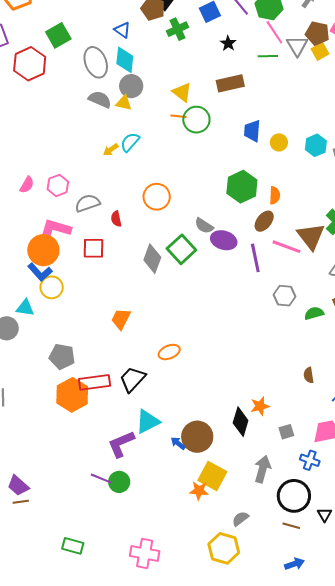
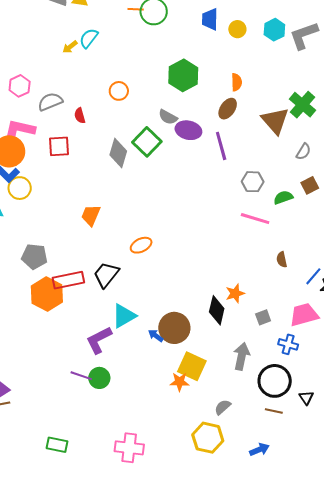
green hexagon: (242, 187) -> (183, 75), moved
orange circle: (157, 197) -> (119, 91), size x0.7
pink line: (287, 247) -> (255, 219), moved
blue arrow: (294, 564) -> (259, 450), moved

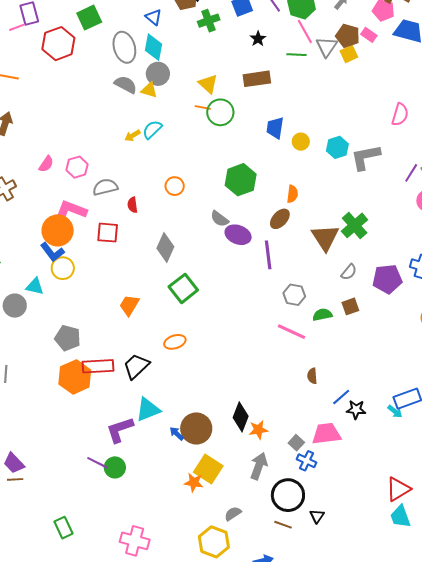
green square: (147, 142) -> (183, 288), moved
orange star: (235, 293) -> (258, 430), moved
gray square: (263, 317) -> (296, 443), moved, turned -35
green rectangle: (57, 445) -> (64, 528), turned 45

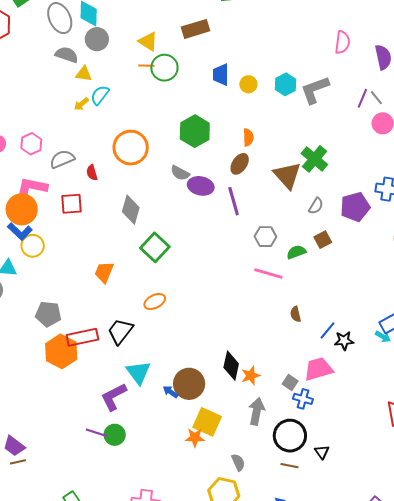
yellow triangle: (149, 90) -> (84, 74), moved
orange circle: (175, 186) -> (131, 148), size x1.8
cyan triangle: (148, 410) -> (138, 372), turned -36
gray semicircle: (233, 514) -> (238, 462), turned 108

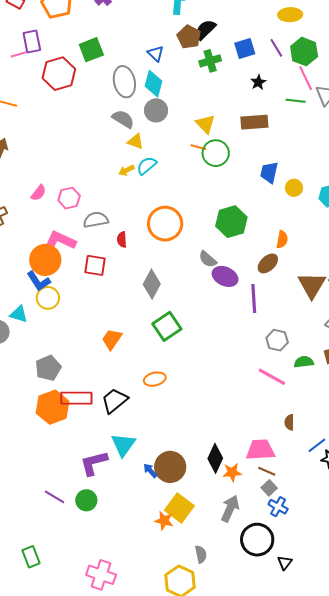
gray pentagon: (48, 314) -> (48, 368), turned 30
pink trapezoid: (318, 369) -> (260, 450), moved
purple line: (96, 433) -> (54, 497), moved
brown line: (289, 466) -> (267, 471), moved

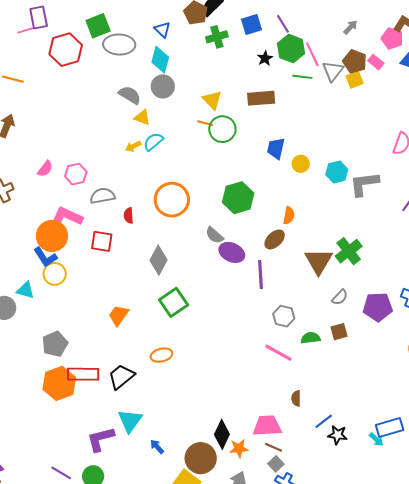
green hexagon: (304, 52) -> (291, 49), moved
gray ellipse: (124, 82) -> (119, 45), moved, turned -76
brown circle: (170, 467) -> (201, 458), moved

